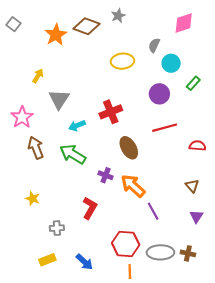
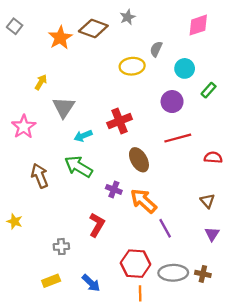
gray semicircle: (154, 45) -> (156, 49), moved
brown arrow: (36, 148) -> (40, 176), moved
yellow star: (33, 198) -> (15, 221), moved

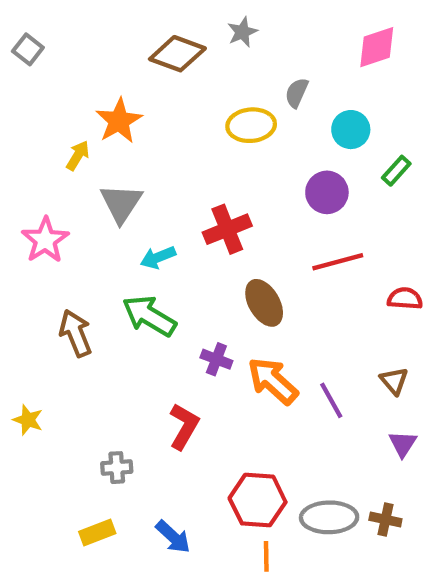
orange star: (60, 38) -> (119, 121), moved
purple line: (165, 228) -> (331, 400), moved

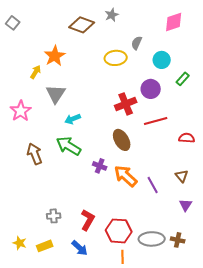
red cross: (227, 229) -> (126, 104), moved
yellow star: (28, 420) -> (20, 243), moved
red L-shape: (184, 426) -> (88, 220), moved

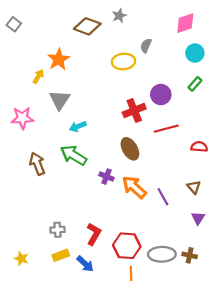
cyan circle: (162, 60) -> (195, 53), moved
pink star: (21, 111) -> (22, 118), turned 30
yellow rectangle: (45, 246) -> (61, 255), moved

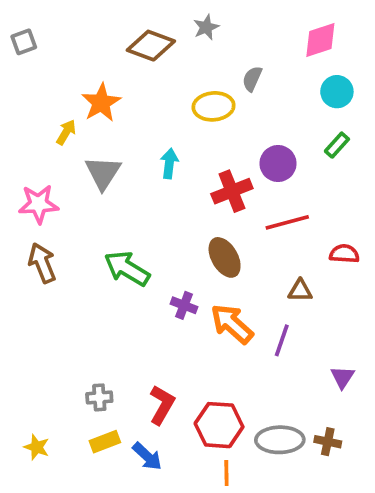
gray square: (14, 24) -> (24, 42), turned 32
cyan arrow: (78, 126) -> (169, 163), moved, turned 119
brown arrow: (37, 164) -> (42, 263), moved
brown triangle: (194, 187) -> (300, 291), moved, turned -48
purple line: (163, 197) -> (282, 340), turned 48

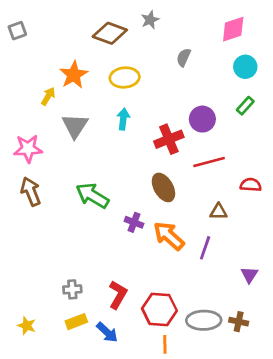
yellow ellipse: (214, 106) -> (125, 77), moved

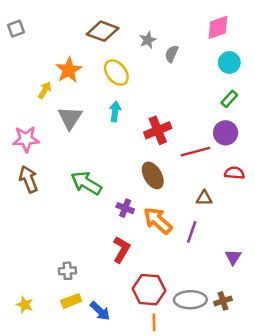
gray star: (150, 20) -> (148, 40), moved
yellow ellipse: (125, 77) -> (116, 73), turned 56
purple circle: (202, 119) -> (226, 133), moved
red L-shape: (118, 295) -> (121, 249), moved
brown cross: (239, 322) -> (223, 301), turned -30

